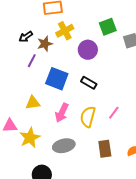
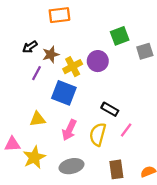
yellow cross: (65, 31) -> (73, 67), moved
black rectangle: (89, 83) -> (110, 109), moved

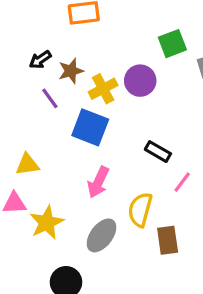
purple line: (36, 73) -> (50, 98), turned -64
yellow triangle: (38, 119) -> (27, 164), moved
yellow semicircle: (98, 134) -> (140, 210), moved
gray ellipse: (71, 166) -> (101, 235), turned -40

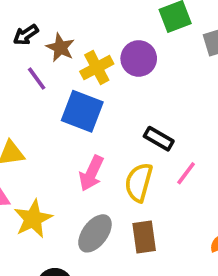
brown star: (71, 71) -> (60, 48), turned -30
yellow semicircle: (140, 210) -> (139, 182), moved
brown rectangle: (168, 240) -> (144, 237), moved

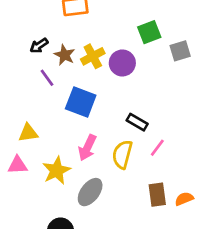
yellow cross: (97, 68) -> (93, 56), moved
yellow star: (33, 219) -> (56, 171), moved
brown rectangle: (144, 237) -> (157, 195), moved

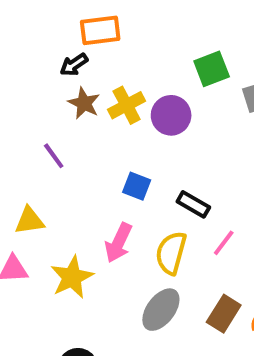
black arrow: (39, 46) -> (74, 65), moved
purple line: (47, 78) -> (54, 156), moved
blue square: (81, 102) -> (137, 186), moved, size x0.6
gray ellipse: (90, 192) -> (161, 310), moved
brown rectangle: (157, 195) -> (224, 314), turned 40

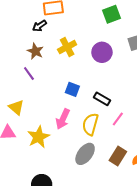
green square: (212, 69) -> (112, 14), moved
brown star: (84, 103) -> (35, 51), moved
purple circle: (171, 115) -> (102, 52), moved
yellow triangle: (29, 221) -> (16, 107), turned 49

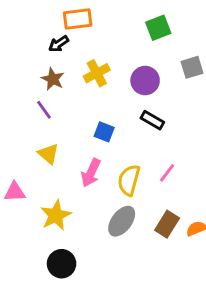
black rectangle: (102, 99) -> (152, 120), moved
yellow triangle: (16, 107) -> (48, 154), moved
yellow star: (38, 137) -> (56, 215), moved

